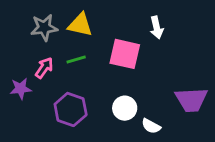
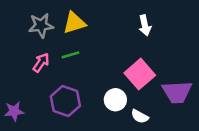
yellow triangle: (80, 25) -> (74, 23), turned -30
pink square: (125, 54) -> (140, 74), moved, turned 36
purple star: (21, 89) -> (14, 111), moved

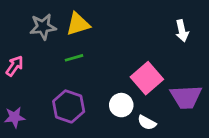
white arrow: (145, 25) -> (182, 31), moved
pink arrow: (41, 63) -> (15, 66), moved

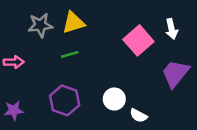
pink arrow: (15, 66) -> (14, 62), turned 54
pink square: (147, 78) -> (138, 40), moved
purple trapezoid: (186, 97) -> (175, 74), moved, turned 132

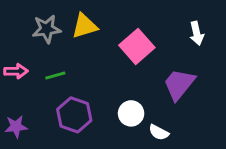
pink square: (138, 40) -> (137, 46), moved
green line: (70, 54) -> (55, 76), moved
purple trapezoid: (175, 74) -> (179, 84), moved

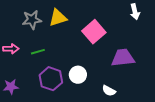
white arrow: (197, 33) -> (135, 12), moved
purple trapezoid: (179, 84) -> (123, 58), turned 45
white circle: (131, 113) -> (78, 75), moved

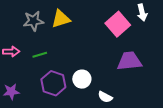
pink square: (94, 32) -> (118, 24), moved
white semicircle: (109, 91) -> (105, 97), moved

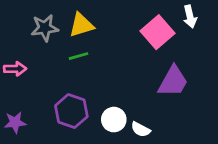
green line: (40, 55) -> (79, 56), moved
purple trapezoid: (129, 61) -> (173, 81), turned 125
white circle: (82, 79) -> (114, 120), moved

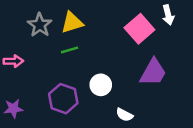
gray star: (45, 28) -> (40, 25), turned -30
white circle: (114, 120) -> (101, 85), moved

